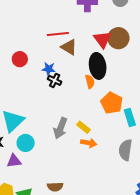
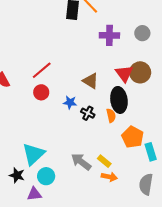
red line: (58, 34) -> (42, 70), moved, turned -35
black cross: (55, 80) -> (88, 113), moved
gray arrow: (60, 128) -> (81, 162), turned 105

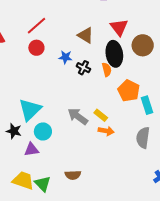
brown circle: (140, 72) -> (143, 45), moved

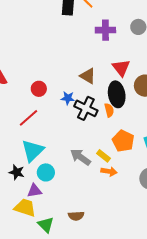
red line: (37, 26) -> (29, 118), moved
black cross: (83, 68) -> (86, 108), size x1.6
orange pentagon: (129, 91) -> (123, 141), moved
yellow trapezoid: (23, 180) -> (25, 208), moved

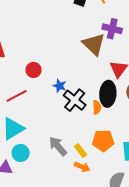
brown triangle: (88, 76) -> (94, 44), moved, size x1.4
orange pentagon: (123, 141) -> (103, 141), turned 30

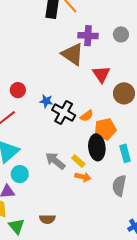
black ellipse: (108, 94) -> (97, 147), moved
orange semicircle: (97, 107) -> (87, 116), turned 64
orange pentagon: (103, 141) -> (105, 129), moved

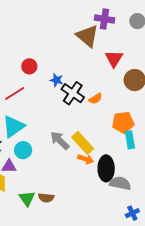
orange pentagon: (105, 129) -> (123, 122), moved
black ellipse: (97, 147) -> (106, 168), moved
yellow rectangle: (78, 161) -> (83, 143), size x1.6
gray semicircle: (119, 186) -> (120, 183), moved, turned 85
green triangle: (17, 226) -> (27, 198), moved

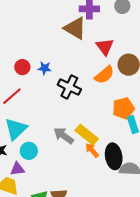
blue star: (57, 80) -> (45, 68), moved
orange semicircle: (95, 99) -> (104, 75), moved, size x1.5
orange arrow: (86, 159) -> (92, 150), turned -140

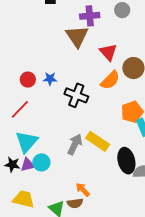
brown triangle: (75, 28) -> (77, 36), turned 30
gray arrow: (64, 136) -> (75, 144), turned 85
orange arrow: (92, 150) -> (83, 190), moved
purple triangle: (17, 169) -> (28, 165), moved

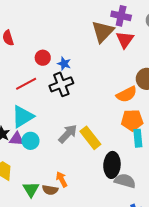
red triangle: (108, 52) -> (125, 40), moved
orange semicircle: (110, 80) -> (127, 94), moved
black cross: (76, 95) -> (61, 84), moved, turned 30

